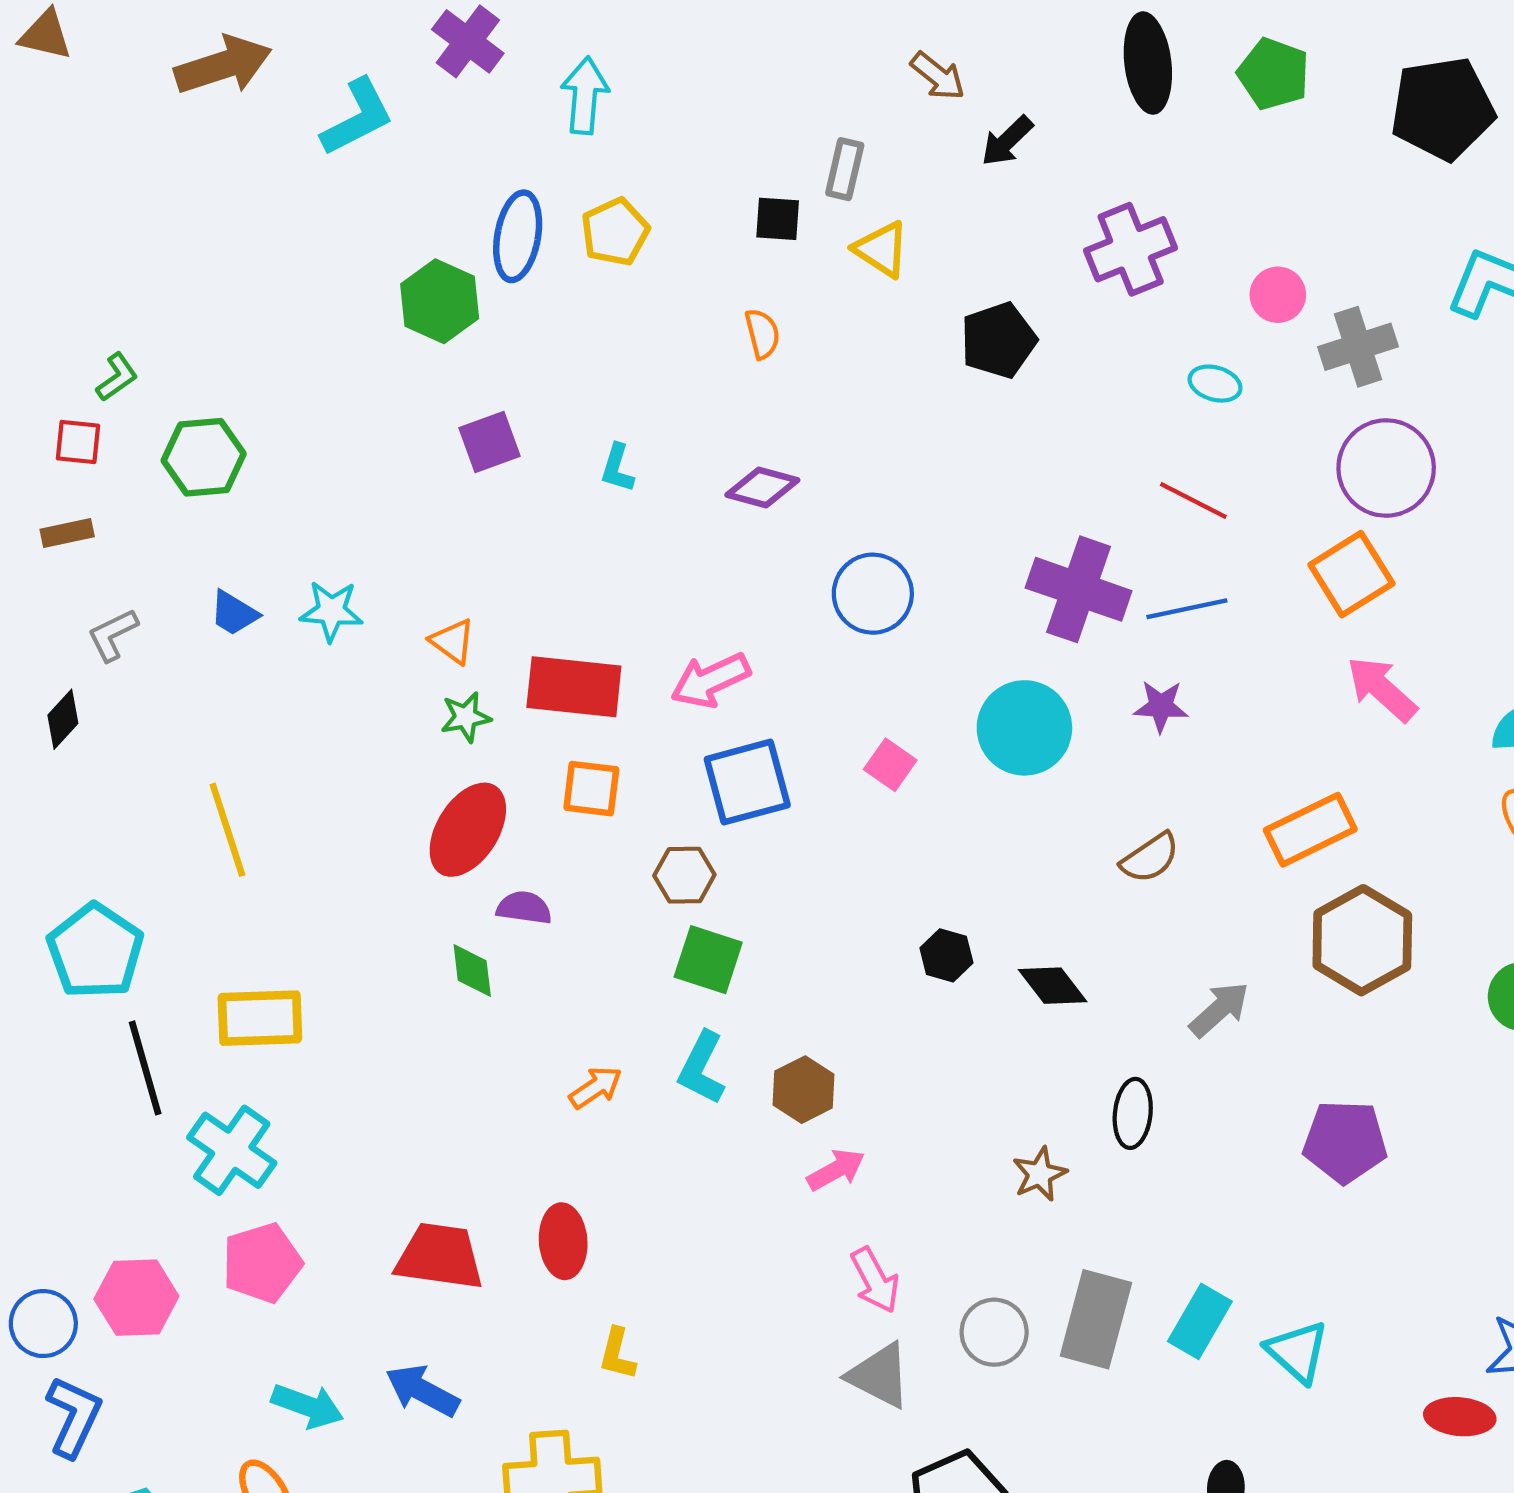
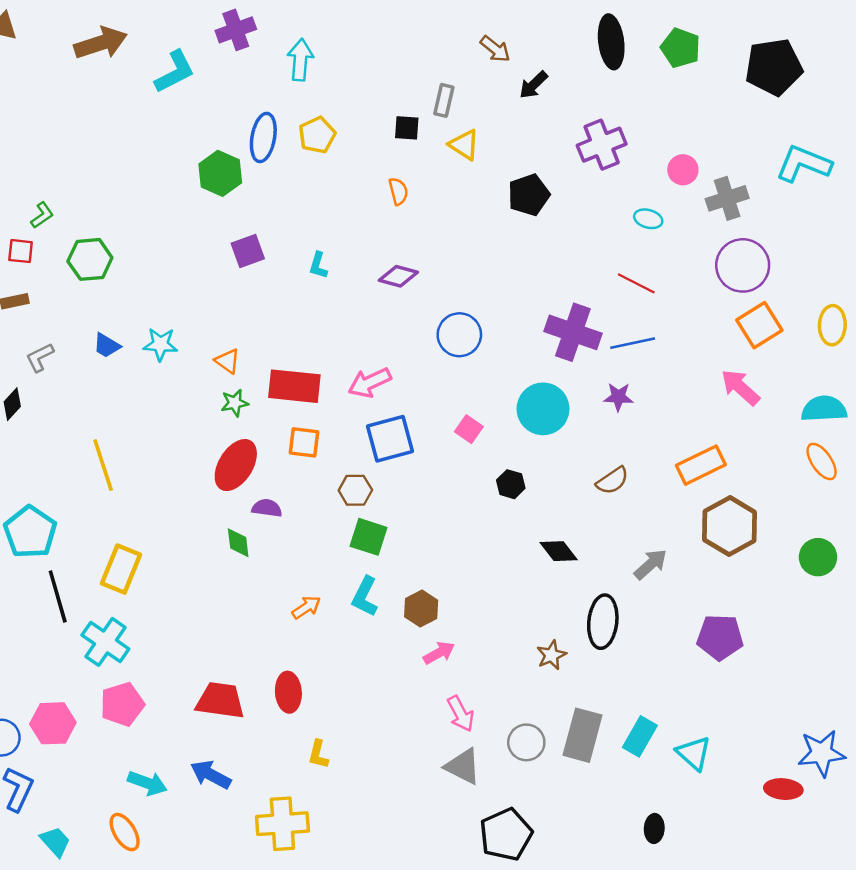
purple cross: (468, 41) -> (236, 30), turned 33
orange square: (1351, 574) -> (759, 325), moved
black hexagon: (946, 955) -> (511, 484), moved
yellow rectangle: (260, 1018) -> (121, 569), turned -66
black ellipse: (1133, 1113) -> (603, 622), size x1.4

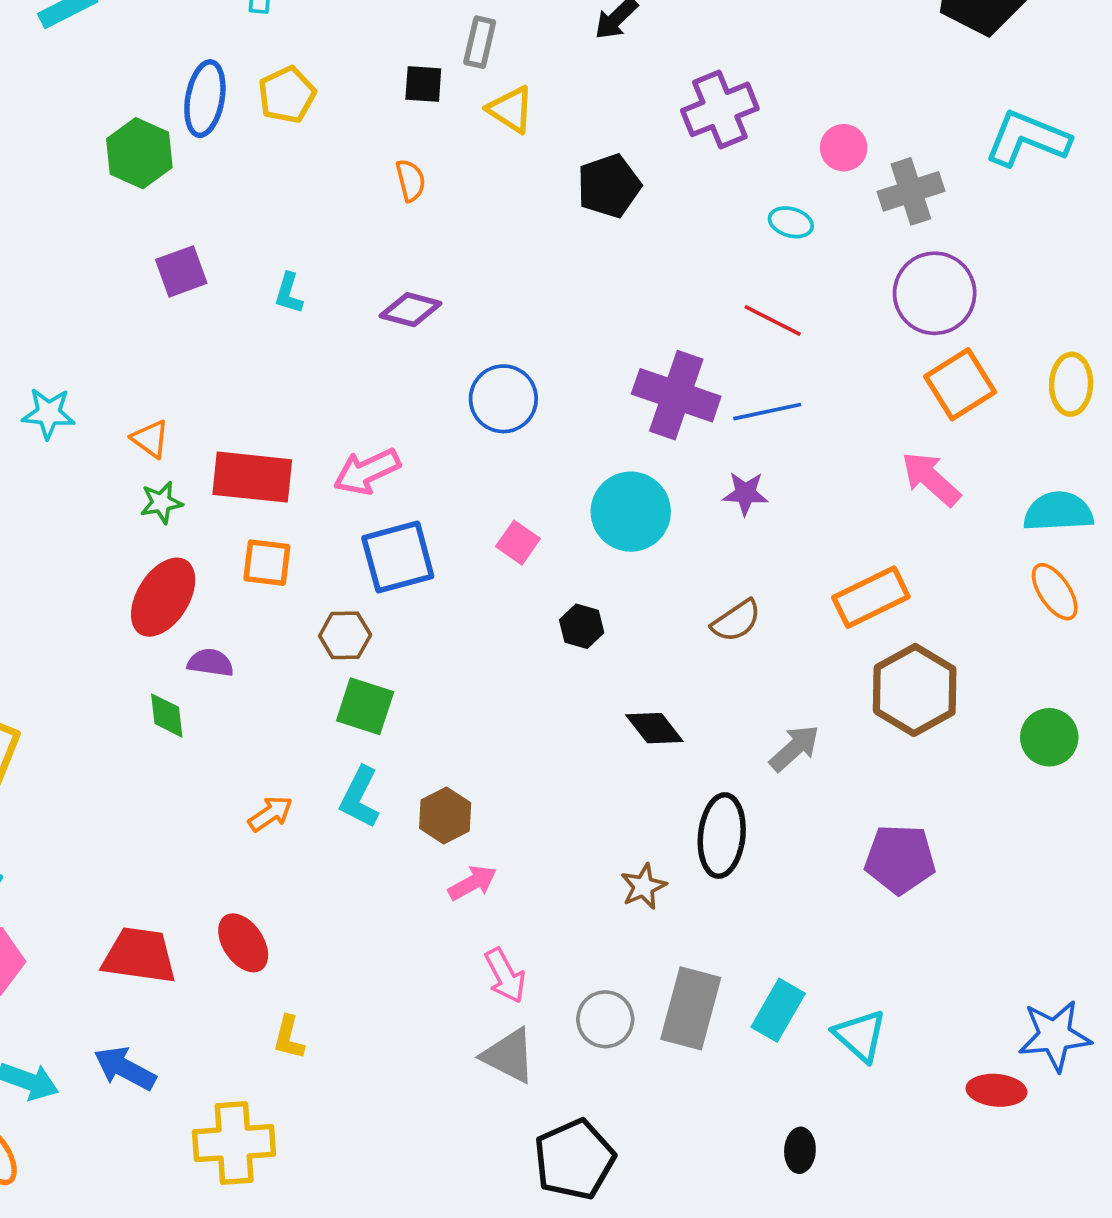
red ellipse: (288, 692) -> (243, 943), turned -30

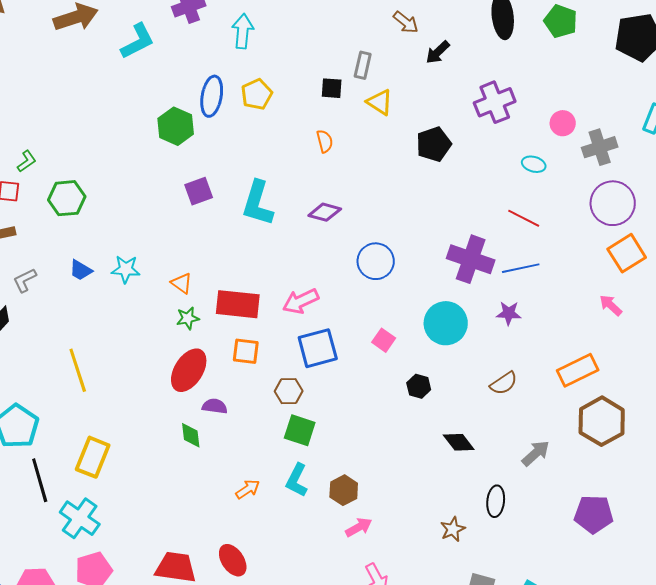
cyan L-shape: (289, 293) -> (258, 203), size x2.0
pink arrow: (931, 479) -> (611, 305), size x0.7
black ellipse: (722, 836) -> (496, 501), size x0.7

